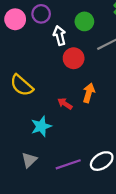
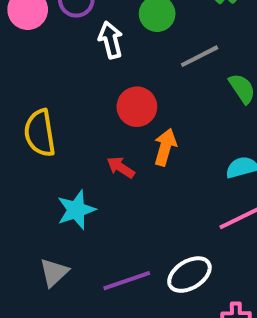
red circle: (74, 58) -> (137, 107), moved
yellow semicircle: (22, 85) -> (40, 133), turned 40

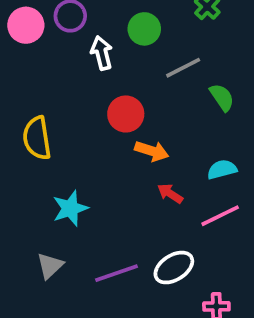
orange arrow: (165, 147) -> (152, 151), turned 92
red arrow: (121, 167) -> (170, 194), moved

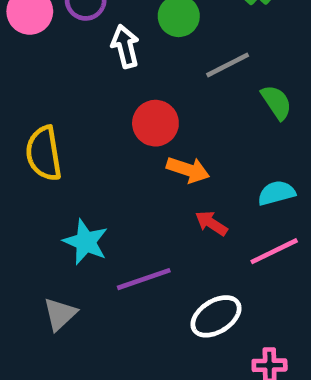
cyan star: (70, 208) -> (86, 242), turned -30
purple line: (117, 273) -> (144, 279), moved

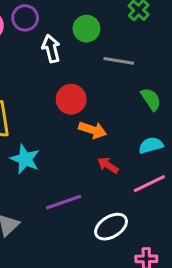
gray line: (228, 65) -> (119, 61), turned 36
green semicircle: (276, 102) -> (151, 99), moved
cyan star: (86, 242) -> (25, 159), moved

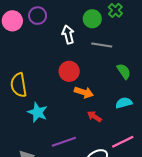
green circle: (86, 29) -> (92, 19), moved
white arrow: (51, 49) -> (68, 35), moved
pink line: (149, 184) -> (123, 142), moved

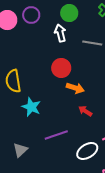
green circle: (92, 19) -> (69, 13), moved

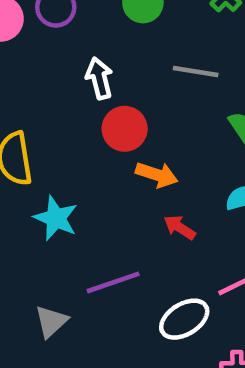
white arrow: (60, 33) -> (99, 78), moved
gray triangle: (20, 150) -> (51, 321), moved

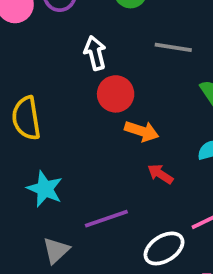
cyan star: (56, 218) -> (45, 189), moved

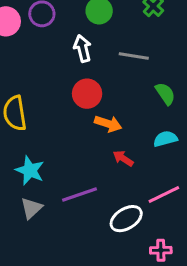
white arrow: (95, 53) -> (83, 48), moved
gray triangle: (56, 250) -> (31, 208), moved

